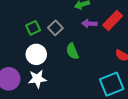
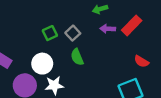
green semicircle: (72, 51) -> (77, 57), moved
white circle: (36, 54) -> (42, 64), moved

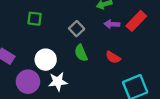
green square: (50, 33) -> (35, 19), moved, turned 32
red semicircle: (141, 61) -> (113, 57), moved

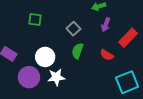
red rectangle: (136, 21) -> (128, 38), moved
purple arrow: (112, 24) -> (106, 25), turned -72
green semicircle: (81, 53) -> (77, 51), turned 42

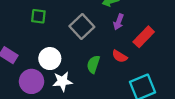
gray square: (73, 29) -> (82, 26), size x1.5
green semicircle: (77, 51) -> (93, 64), moved

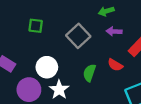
purple arrow: (118, 22) -> (114, 31), turned 72
white star: (62, 81) -> (59, 90), turned -30

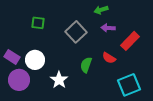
white circle: (47, 67) -> (35, 60), moved
purple circle: (29, 90) -> (19, 80), moved

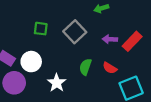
green square: (38, 23) -> (41, 29), moved
purple arrow: (108, 28) -> (110, 39), moved
red semicircle: (109, 58) -> (110, 68), moved

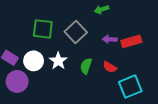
green square: (41, 29) -> (43, 29), size x1.5
red rectangle: (132, 41) -> (131, 41), turned 30
white star: (57, 83) -> (58, 61), moved

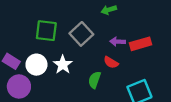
green semicircle: (86, 66) -> (95, 80), moved
red semicircle: (110, 67) -> (111, 62), moved

